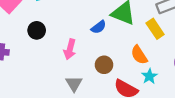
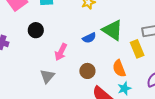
gray triangle: (74, 84) -> (47, 76), moved

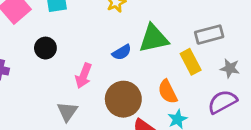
green triangle: (113, 30) -> (154, 38), turned -40
brown circle: (87, 71) -> (123, 99), size x1.6

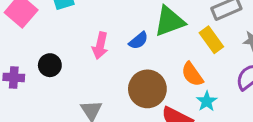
black circle: (45, 48) -> (50, 65), moved
pink arrow: (84, 76) -> (100, 46), moved

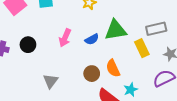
orange semicircle: (192, 74) -> (113, 68), moved
brown circle: (147, 89) -> (92, 74), size x0.6

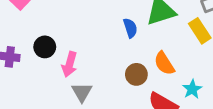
pink arrow: (65, 38) -> (69, 64), moved
blue semicircle: (92, 39) -> (130, 28), turned -72

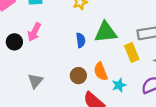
pink arrow: (69, 64) -> (34, 32), moved
cyan star: (192, 89) -> (119, 85), moved

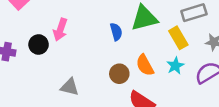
gray triangle: (35, 81) -> (70, 87), turned -49
cyan star: (119, 85) -> (175, 66), moved

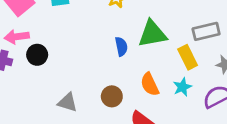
pink arrow: (60, 30) -> (17, 37), moved, turned 60
brown circle: (119, 74) -> (112, 96), moved

